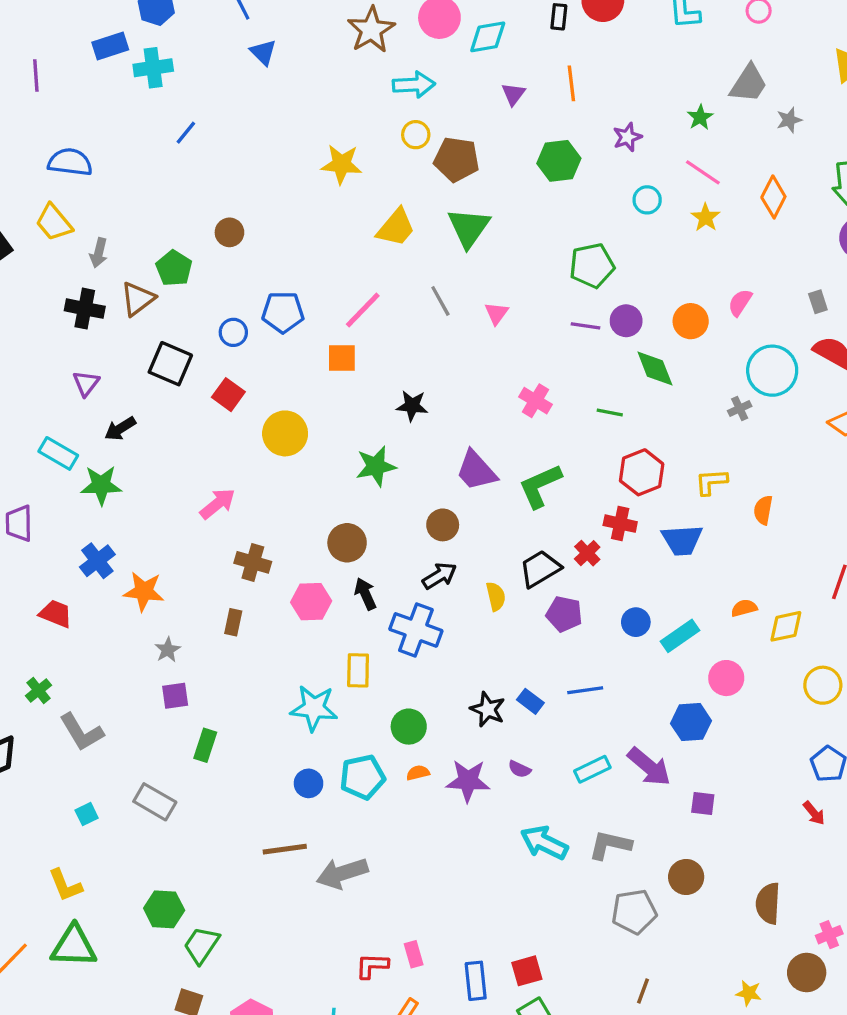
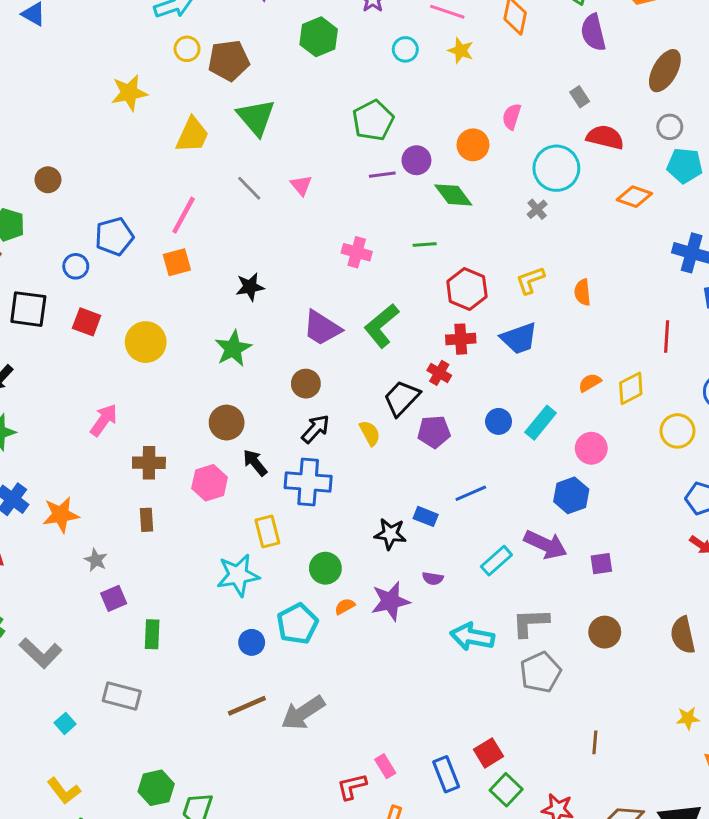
gray pentagon: (634, 912) -> (541, 672), moved

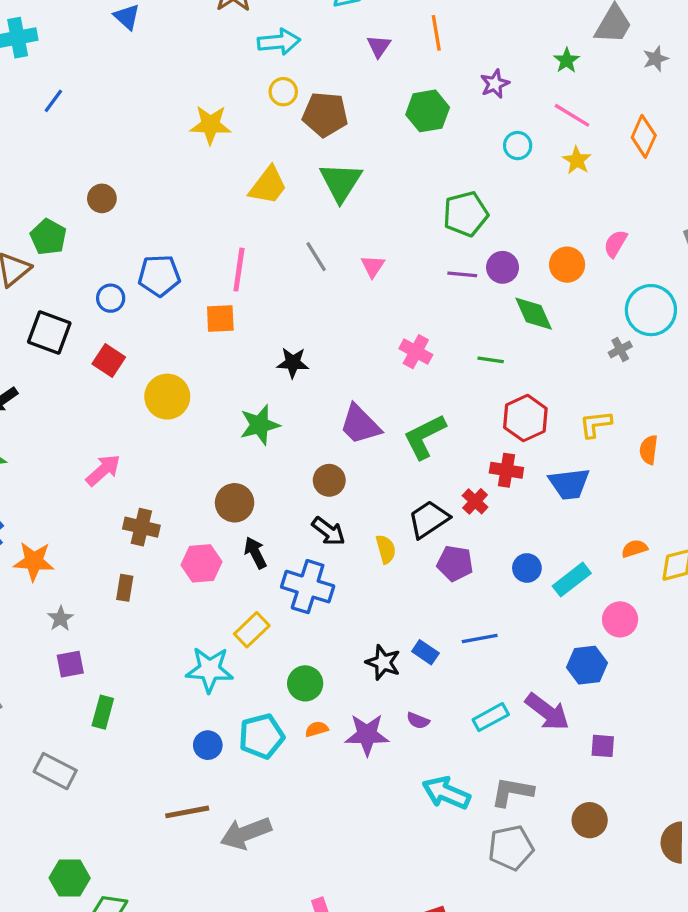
pink line: (184, 215) -> (239, 270), turned -33
black arrow: (316, 429) -> (329, 531), turned 72
yellow rectangle: (267, 531) -> (252, 630), turned 48

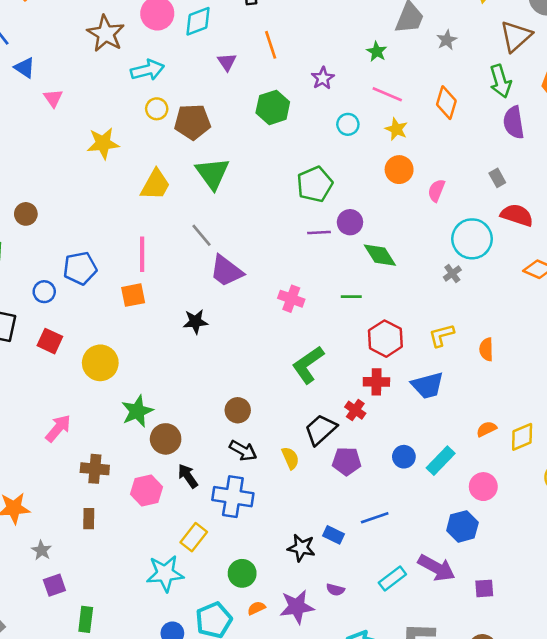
orange circle: (567, 265) -> (399, 170), moved
pink triangle: (373, 266) -> (53, 98), moved
purple trapezoid: (360, 424) -> (226, 271), moved
green star: (260, 425) -> (137, 411), moved

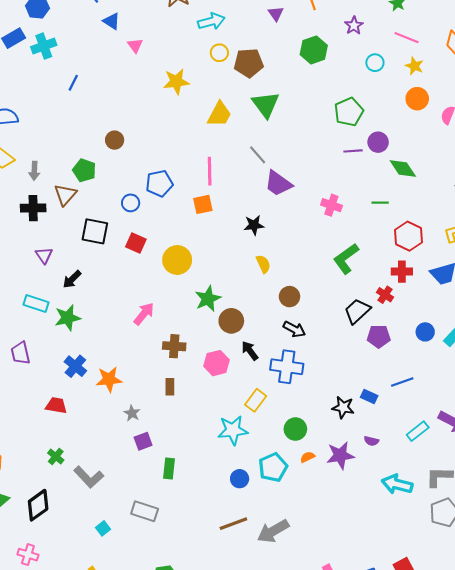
yellow semicircle: (290, 458) -> (263, 264), moved

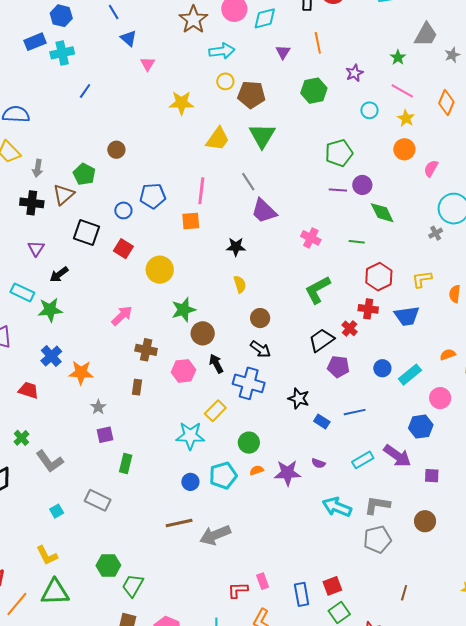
black star: (343, 407) -> (299, 398), moved

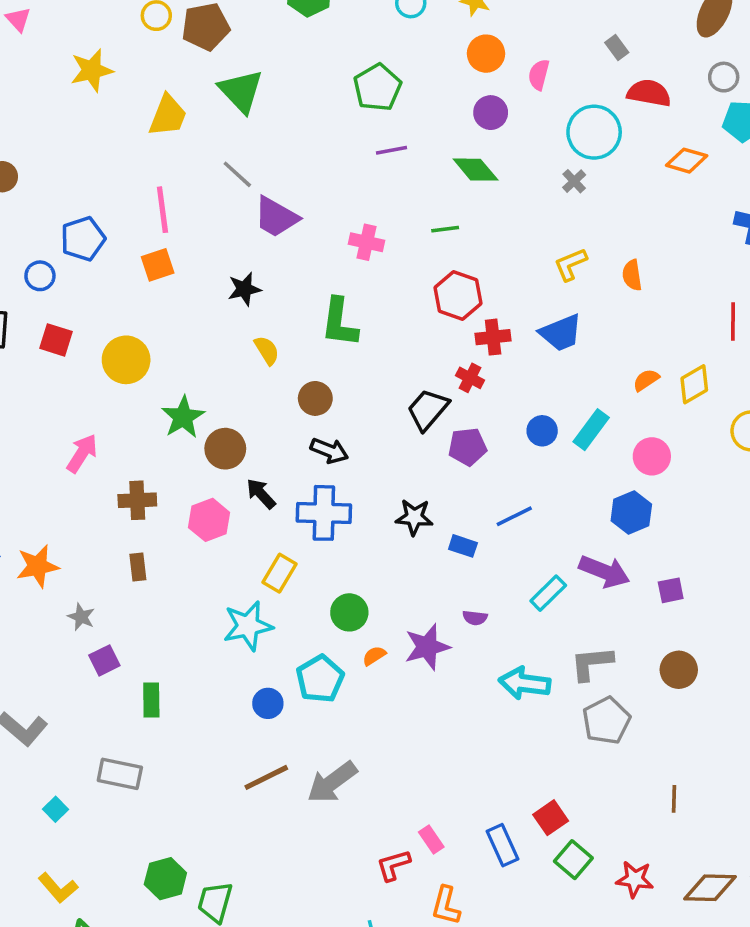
purple circle: (362, 185) -> (491, 113), moved
red hexagon: (379, 277) -> (458, 296), moved
green L-shape: (318, 290) -> (339, 322), moved, turned -40

